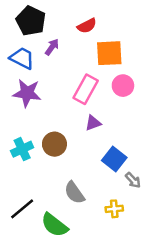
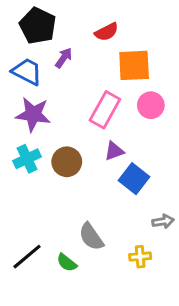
brown circle: (54, 144) -> (67, 162), moved
cyan cross: (22, 149) -> (27, 159), moved
blue square: (114, 159) -> (134, 179), moved
gray arrow: (133, 180) -> (163, 221), turned -56
green semicircle: (54, 225) -> (67, 263), moved, size x0.6

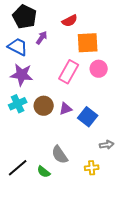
purple triangle: (114, 151) -> (66, 109), moved

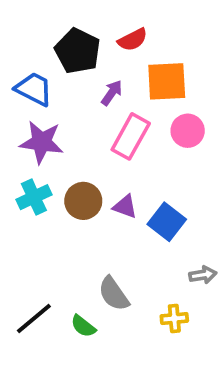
black pentagon: (25, 17) -> (78, 51), moved
purple arrow: (42, 38) -> (112, 93), moved
purple triangle: (66, 109) -> (125, 207), turned 40

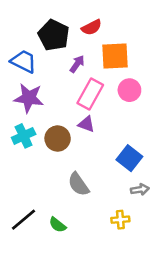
purple triangle: (125, 207) -> (86, 124), moved
blue square: (167, 222) -> (129, 158), moved
gray semicircle: (114, 294) -> (78, 184), moved

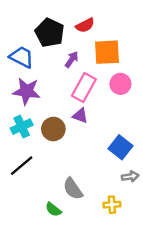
gray semicircle: (78, 184) -> (73, 189), moved
black line: (24, 220) -> (22, 166), moved

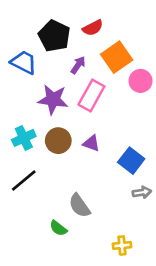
orange square: (107, 52) -> (117, 57), turned -32
pink circle: (120, 84) -> (141, 81), moved
purple star: (27, 91) -> (53, 99), moved
purple triangle: (80, 116) -> (91, 143), moved
yellow cross: (112, 205) -> (122, 245), moved

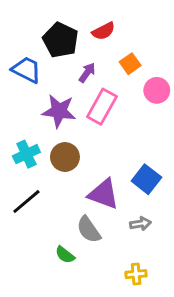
orange square: (117, 57) -> (130, 64), size x0.6
purple triangle: (91, 143) -> (103, 194), moved, size x1.6
gray arrow: (142, 192) -> (141, 224), moved

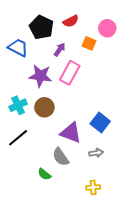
orange square: (130, 64) -> (89, 43), turned -32
pink circle: (157, 90) -> (107, 28), moved

